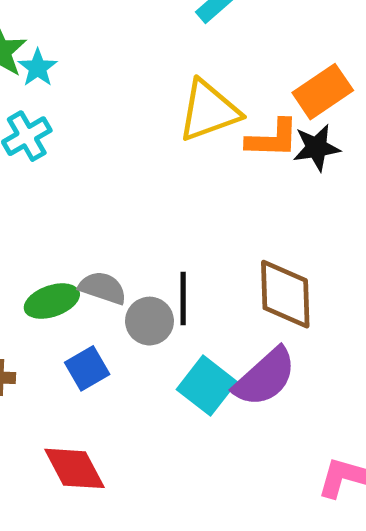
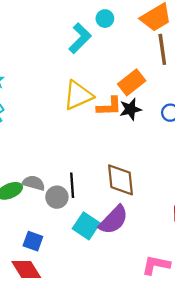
blue square: (87, 368) -> (33, 241), moved, turned -36

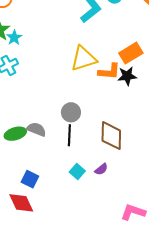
gray circle: (57, 197) -> (71, 112), moved
purple semicircle: (114, 220) -> (101, 169), size x0.5
cyan square: (86, 226) -> (77, 172), size x0.7

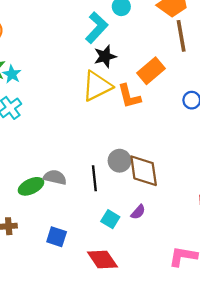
orange L-shape: (109, 71) -> (129, 96), turned 80
black star: (127, 76) -> (105, 56), moved
gray circle: (71, 112) -> (120, 161), moved
red diamond: (21, 203) -> (102, 260), moved

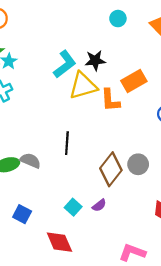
cyan L-shape: (97, 28) -> (65, 64), moved
gray circle: (120, 161) -> (138, 164), moved
brown diamond: (144, 171) -> (111, 169), turned 36
black line: (94, 178) -> (67, 143), moved

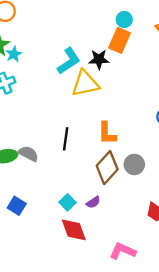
orange rectangle: (134, 81) -> (120, 40), moved, turned -40
orange L-shape: (110, 100) -> (107, 133), moved
red diamond: (59, 242) -> (74, 230), moved

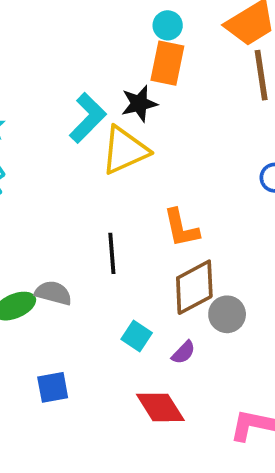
gray circle: (134, 164) -> (227, 314), moved
brown diamond: (107, 168) -> (194, 287), turned 32
cyan square: (67, 202) -> (137, 336), moved
blue square: (17, 206) -> (53, 387), turned -30

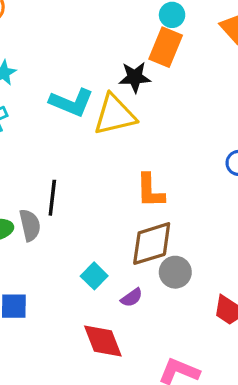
cyan L-shape: (88, 118) -> (71, 102), moved, turned 57
black line: (112, 253) -> (52, 198), moved
gray semicircle: (53, 293) -> (30, 225), turned 52

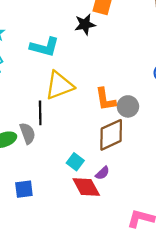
yellow triangle: (115, 115) -> (59, 85), moved
gray circle: (175, 272) -> (128, 106), moved
red diamond: (103, 341) -> (86, 187), moved

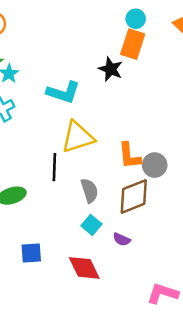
black star: (85, 24) -> (111, 69), turned 30
gray semicircle: (28, 133) -> (89, 191), moved
purple semicircle: (102, 173) -> (122, 239), turned 64
red diamond: (86, 187) -> (84, 268), moved

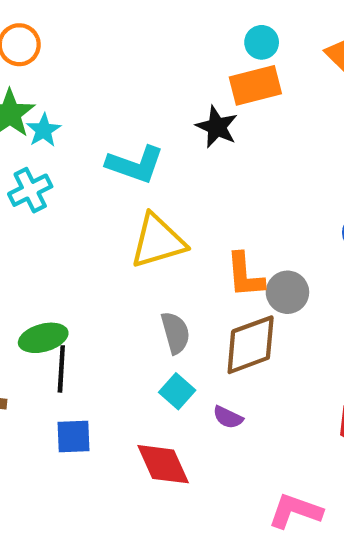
orange rectangle: (133, 44) -> (255, 85), turned 56
black line: (54, 167) -> (61, 369), moved

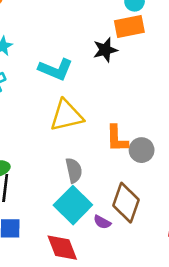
black star: (217, 127) -> (105, 50), turned 30
brown diamond: (251, 345) -> (126, 203), moved, turned -54
cyan square: (177, 391) -> (73, 205), size x1.8

